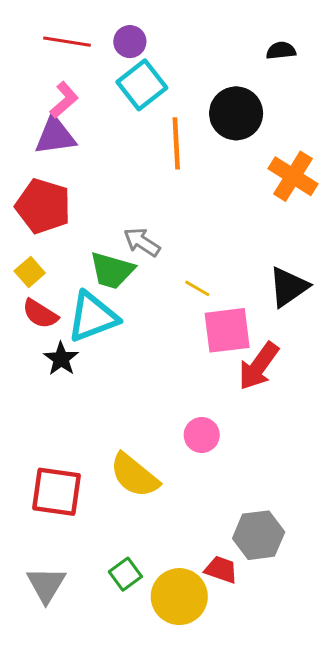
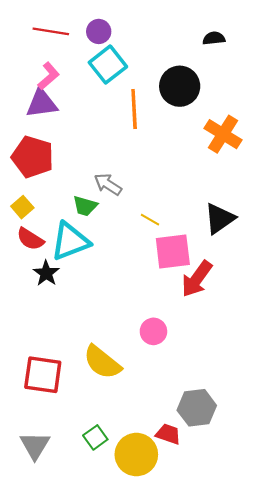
green trapezoid: (112, 270) -> (85, 206), size x0.7

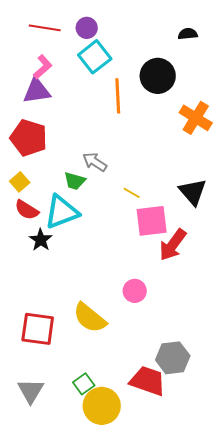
black triangle: (220, 218) -> (193, 192), turned -36
red trapezoid: (168, 434) -> (148, 381), size x1.6
yellow circle: (136, 455) -> (102, 406), moved

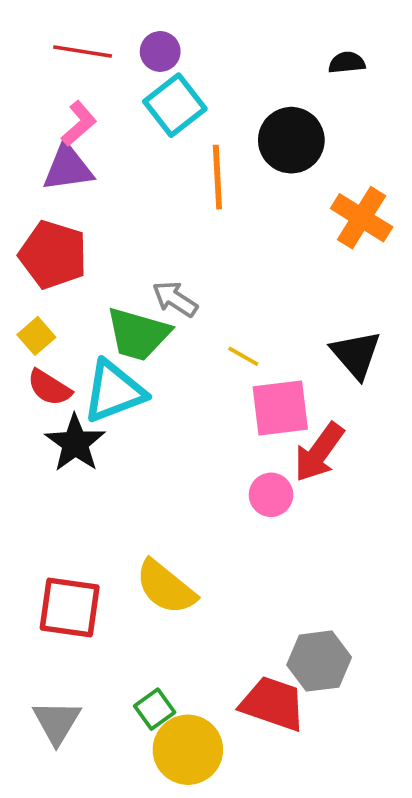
green trapezoid: (75, 181) -> (138, 334), size x1.6
black star: (41, 240) -> (75, 443), size x1.4
pink circle: (135, 291) -> (271, 495), moved

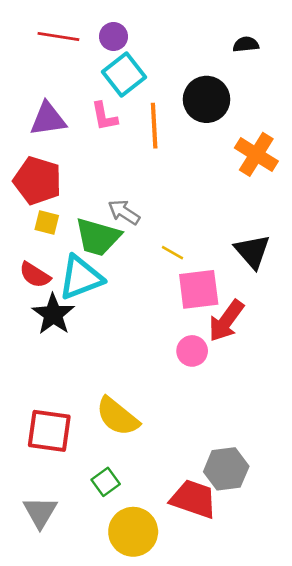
pink L-shape: (79, 124) -> (104, 116), moved, turned 120
yellow square: (36, 336) -> (47, 223), moved, turned -35
green square: (155, 709) -> (106, 482), moved

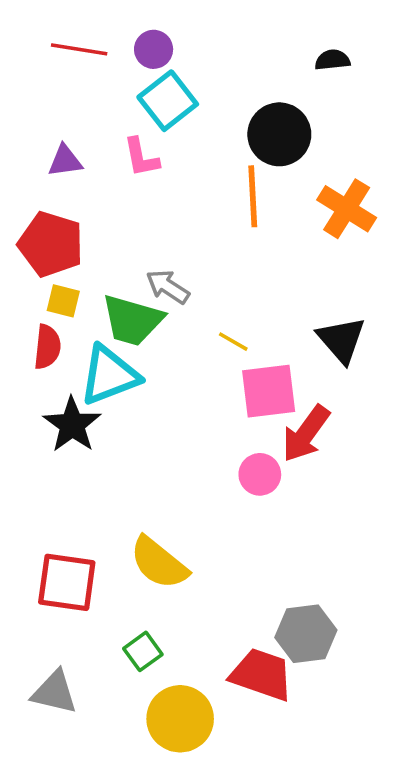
purple triangle: (48, 119) -> (65, 161), size x0.7
orange line: (154, 126) -> (253, 196), moved
red semicircle: (35, 275) -> (47, 347), moved, turned -116
gray triangle: (40, 512) -> (54, 692), turned -48

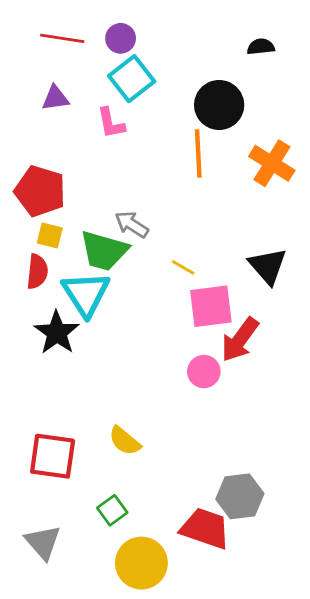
purple triangle: (65, 161) -> (55, 98), moved
cyan triangle: (109, 375) -> (86, 294), turned -42
yellow semicircle: (159, 563) -> (125, 441), size x0.7
gray triangle: (54, 692) -> (43, 542), turned 36

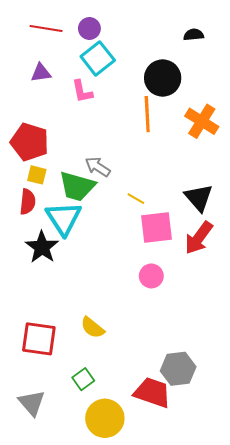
red arrow: (240, 340) -> (199, 238), moved

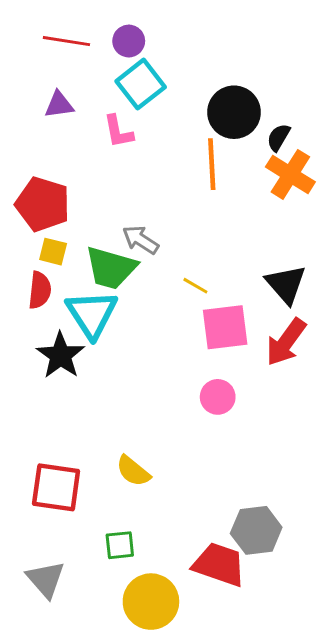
black semicircle: (194, 35) -> (278, 137), moved, turned -54
green square: (83, 379) -> (120, 545), turned 30

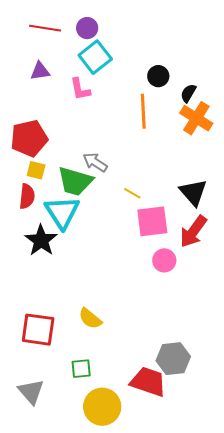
black circle: (234, 112) -> (158, 76), size x0.6
red pentagon: (43, 204) -> (29, 138), turned -30
pink circle: (218, 397) -> (164, 260), moved

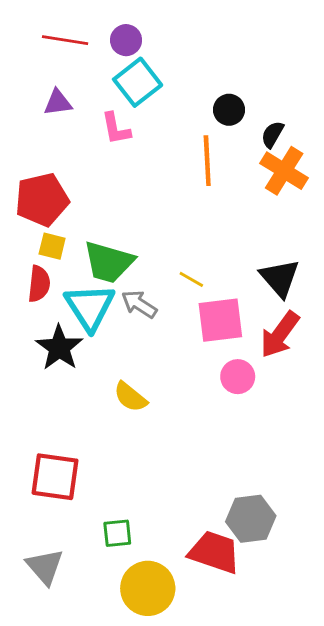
gray arrow: (95, 162) -> (139, 304), moved
yellow semicircle: (90, 319) -> (130, 397), moved

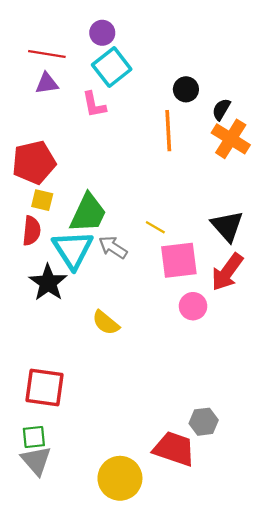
red line: (65, 40) -> (47, 54), moved
green trapezoid: (109, 262) -> (88, 213), turned -81
gray hexagon: (251, 519) -> (204, 422), size x0.7
green square: (117, 533) -> (34, 437), moved

